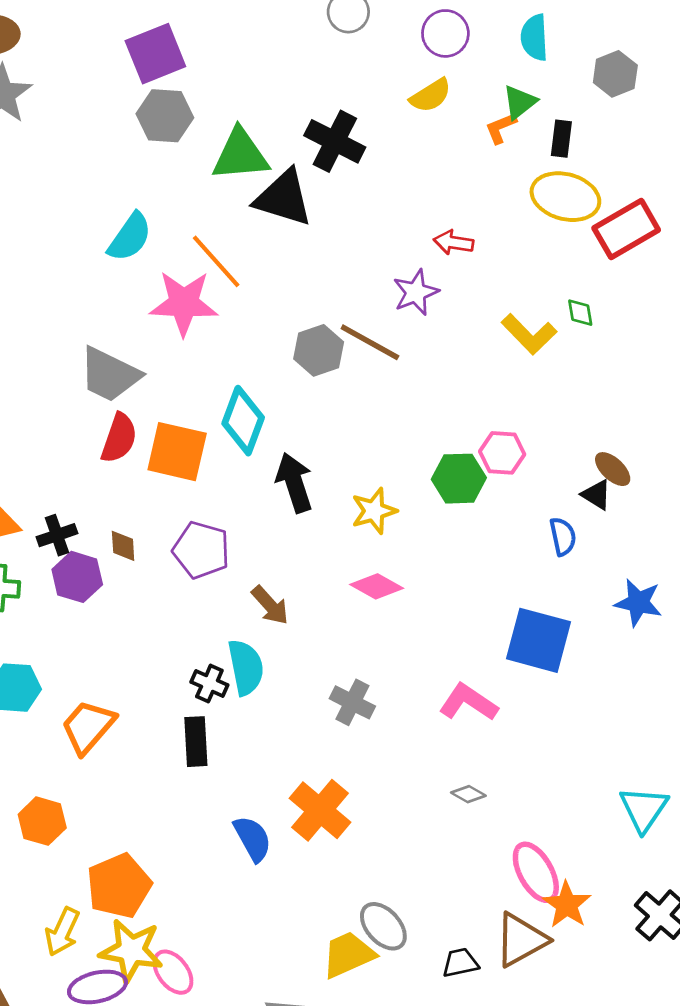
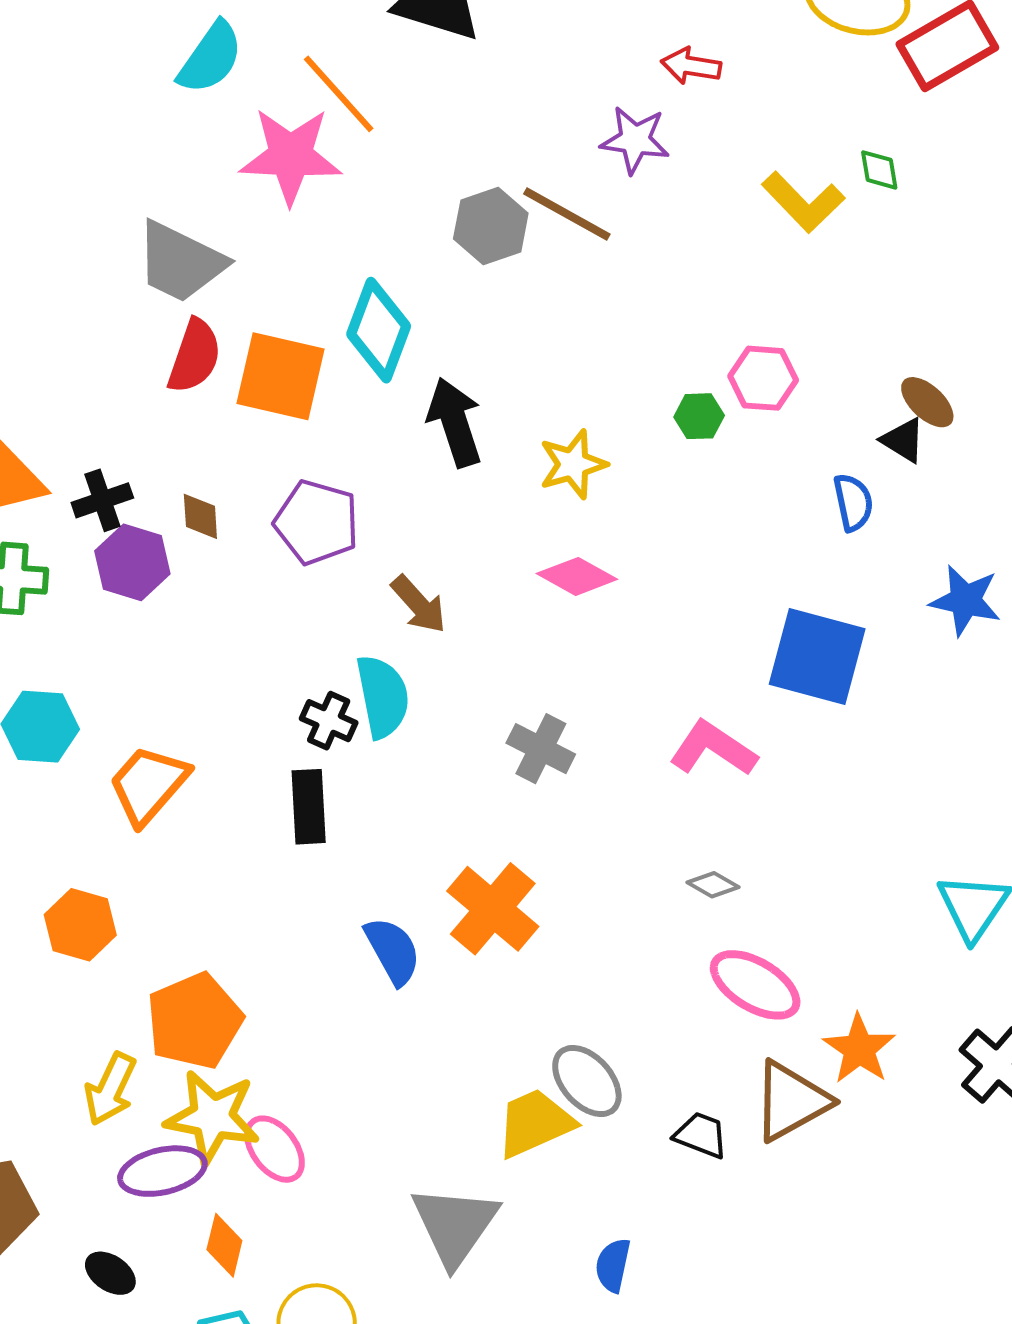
purple star: (416, 292) -> (635, 140), turned 30
green hexagon: (459, 479) -> (699, 416), size x0.6
pink ellipse: (536, 872) -> (755, 985), moved, turned -30
black trapezoid: (460, 963) -> (701, 1135), turned 33

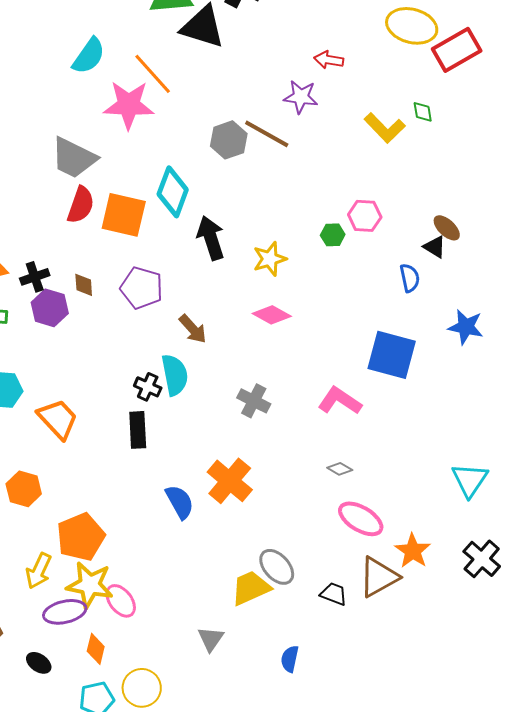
orange trapezoid: (148, 785) -> (58, 419), turned 96
gray triangle: (455, 1225) -> (211, 639), size x0.6

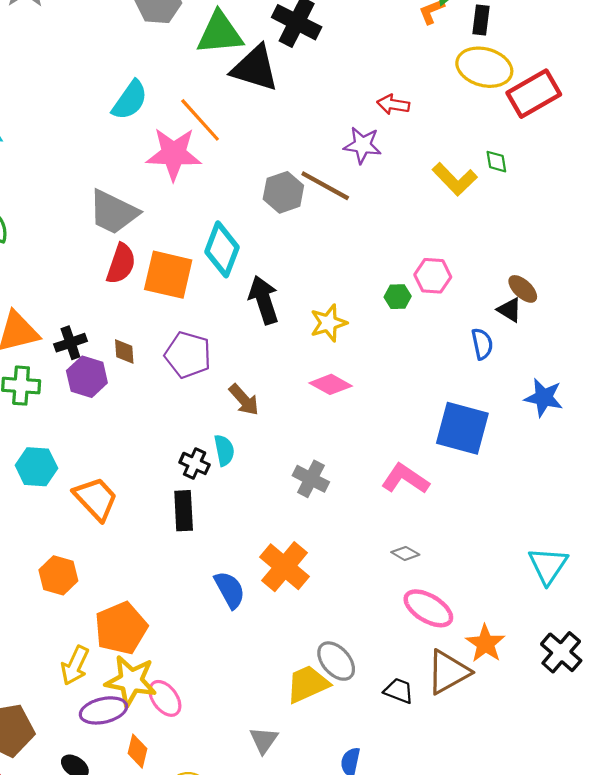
cyan semicircle: (175, 375) -> (224, 450), size x0.7

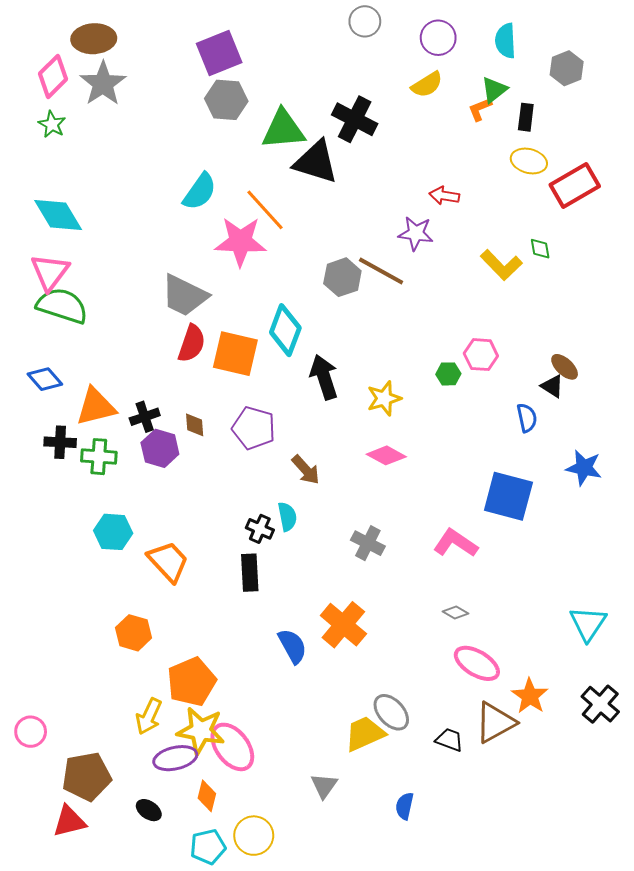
yellow ellipse: (484, 67) -> (529, 161), size x0.7
pink ellipse: (165, 698) -> (232, 747), size x1.4

